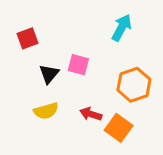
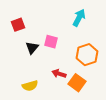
yellow semicircle: (46, 111) -> (30, 86), moved

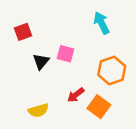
cyan arrow: (79, 18) -> (101, 23), turned -54
red arrow: (59, 74) -> (76, 95), turned -56

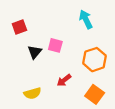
orange square: (99, 107) -> (95, 94), moved

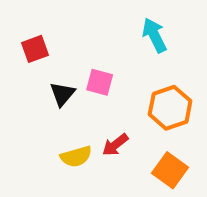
yellow semicircle: (32, 93) -> (76, 157), moved

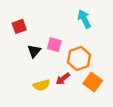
orange hexagon: (170, 108) -> (79, 58), moved
orange square: (170, 170) -> (93, 82), moved

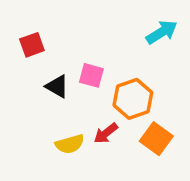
cyan arrow: (84, 19) -> (162, 32), moved, turned 84
black triangle: (34, 51) -> (57, 86), turned -40

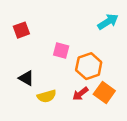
black triangle: (57, 86) -> (26, 78), moved
red arrow: (106, 133) -> (80, 94), moved

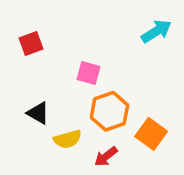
orange hexagon: (89, 66) -> (109, 111), moved
red arrow: (80, 94) -> (106, 157), moved

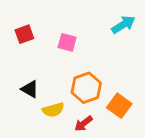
pink square: (89, 73) -> (67, 42), moved

